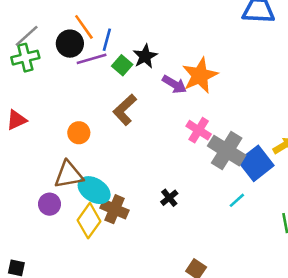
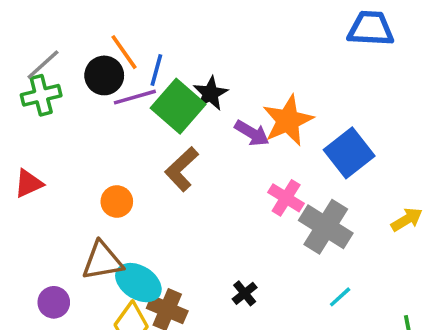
green square: (122, 65) -> (178, 106), size x1.8
blue square: (256, 163) -> (349, 153), moved
purple circle: (50, 204) -> (54, 302), moved

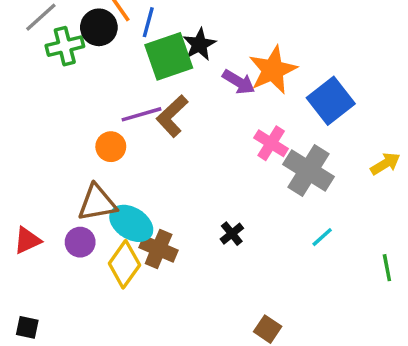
green cross: (41, 95) -> (65, 46), moved
purple line: (135, 97) -> (141, 114), moved
green square: (178, 106) -> (169, 56), turned 30
red triangle: (29, 183) -> (27, 240), moved
purple circle: (54, 302) -> (80, 242), moved

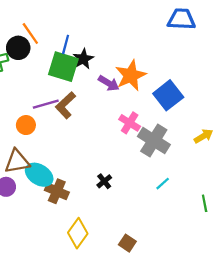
blue line: (148, 22) -> (66, 45), moved
green square: (169, 56) -> (63, 67), turned 36
yellow diamond: (124, 264) -> (78, 233), moved

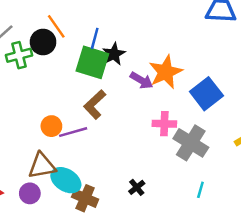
purple line: (46, 104) -> (73, 132), moved
pink cross: (130, 123) -> (164, 124), turned -30
cyan line: (163, 184) -> (200, 190), turned -32

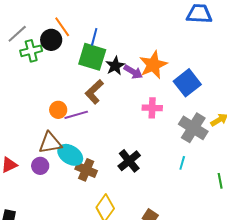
black star: (114, 54) -> (115, 66), moved
gray cross: (191, 143) -> (193, 128), moved
black cross: (137, 187) -> (129, 161), size x1.6

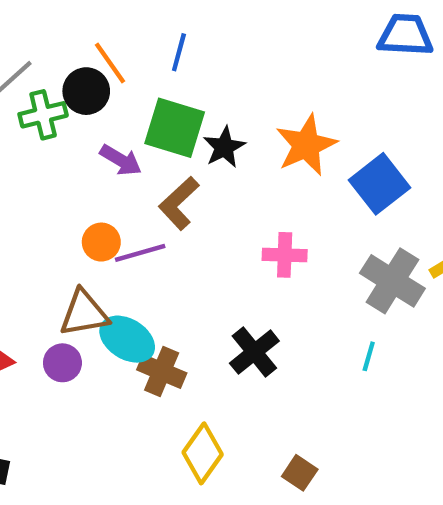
blue line: (94, 37) -> (179, 52), moved
purple arrow: (133, 72) -> (121, 160), moved
pink cross: (152, 108) -> (285, 255), moved

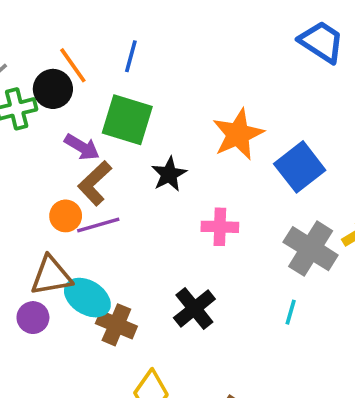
blue trapezoid: (405, 35) -> (321, 42), turned 30
black star: (224, 147) -> (169, 174), moved
brown L-shape: (179, 203) -> (95, 183), moved

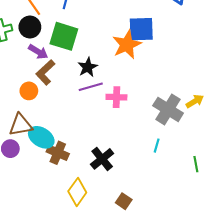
black circle: (53, 89) -> (30, 27), moved
blue square: (300, 167) -> (141, 29), moved, turned 36
purple line: (98, 225) -> (91, 87), moved
black cross: (194, 308) -> (102, 159), moved

